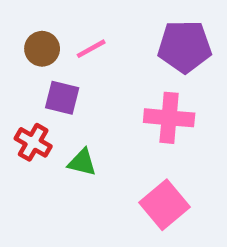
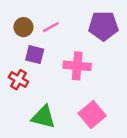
pink cross: (169, 118) -> (77, 66), moved
green triangle: (82, 162) -> (43, 117), moved, size x1.5

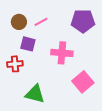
red cross: (18, 80) -> (15, 64), turned -35
pink square: (92, 115) -> (83, 82), moved

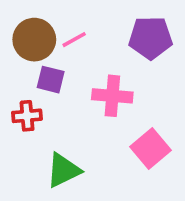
brown circle: (19, 22) -> (34, 40), size x1.5
green triangle: (35, 94) -> (63, 170), turned -40

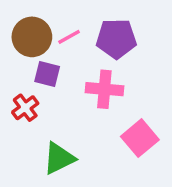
purple pentagon: (150, 38) -> (116, 39), moved
red cross: (27, 116) -> (25, 108), turned -32

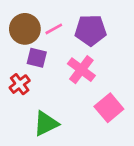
pink cross: (104, 89) -> (81, 70), turned 32

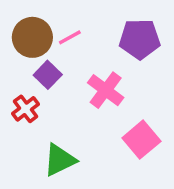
purple pentagon: (91, 30) -> (140, 39), moved
purple square: (37, 58) -> (48, 75), turned 30

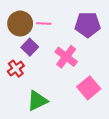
pink line: (70, 37) -> (44, 24), turned 32

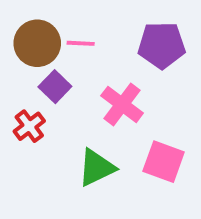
pink square: (89, 88) -> (164, 162), turned -30
green triangle: (37, 101) -> (96, 168), moved

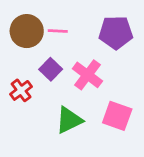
purple square: (55, 87) -> (51, 69), moved

